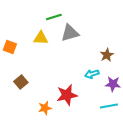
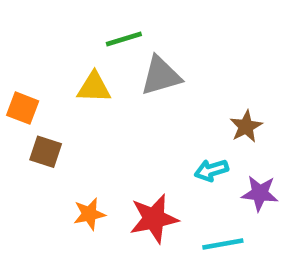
brown square: (21, 82) -> (46, 152), moved, turned -32
cyan line: (109, 106) -> (223, 244), moved
orange star: (45, 108) -> (89, 214), moved

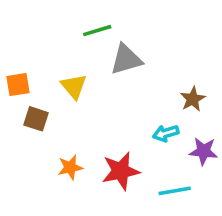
yellow triangle: (94, 87) -> (74, 86), moved, turned 48
orange square: (23, 108) -> (18, 85), turned -30

